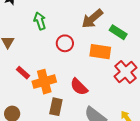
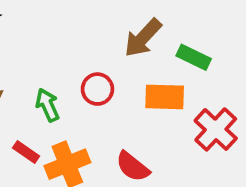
green arrow: (40, 21) -> (47, 105), moved

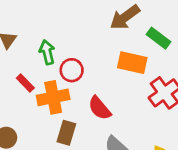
red circle: (97, 89) -> (72, 70), moved

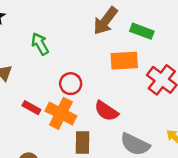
green arrow: (47, 52) -> (40, 44), moved
orange cross: (53, 97) -> (61, 113), turned -36

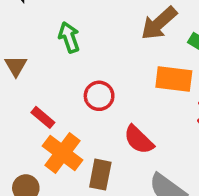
orange cross: (61, 113) -> (63, 153), moved

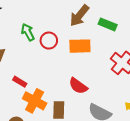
orange rectangle: (174, 79) -> (80, 46), moved
red circle: (99, 96) -> (49, 41), moved

